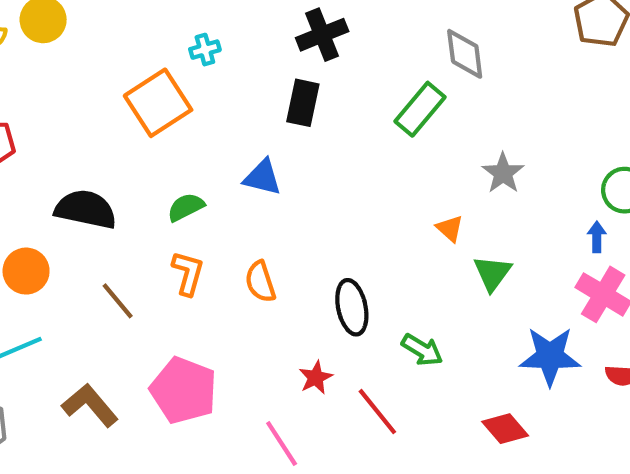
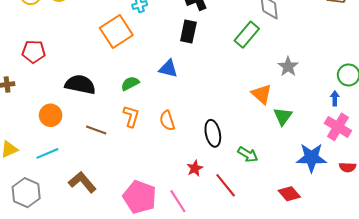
orange triangle: (450, 228) -> (262, 94), size x1.5
brown line: (118, 301) -> (96, 130), turned -30
pink pentagon: (184, 390) -> (140, 197), moved

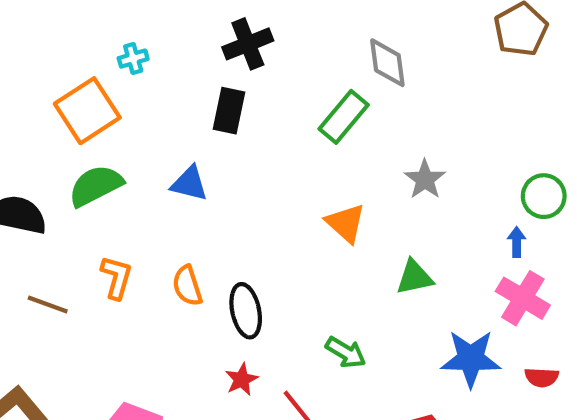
green semicircle: (130, 83) -> (96, 186), moved, size x1.5
orange triangle: (262, 94) -> (346, 223), moved
green triangle: (283, 116) -> (414, 277), turned 42
black ellipse: (213, 133) -> (246, 311), moved

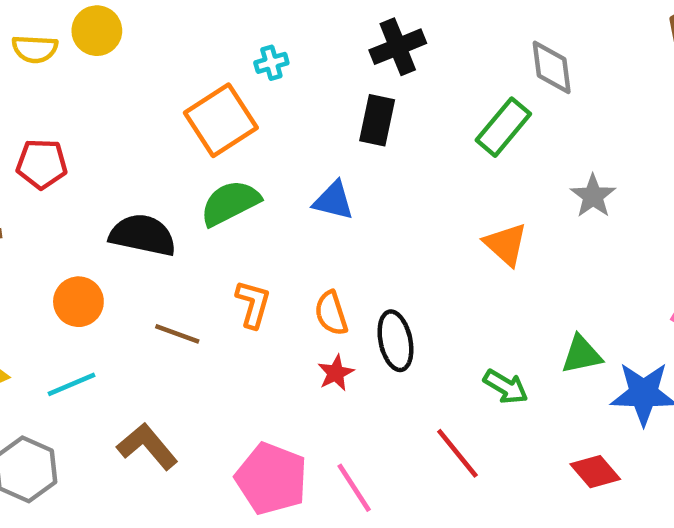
green triangle: (414, 277) -> (582, 355), moved
red star: (242, 379) -> (336, 373), moved

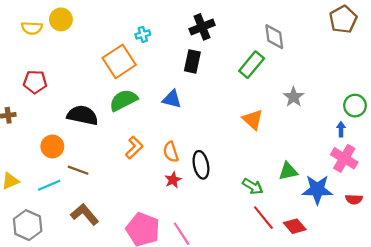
orange L-shape: (253, 304) -> (134, 148), turned 30
brown line: (177, 334) -> (78, 170), moved
red line: (457, 453) -> (263, 218), moved

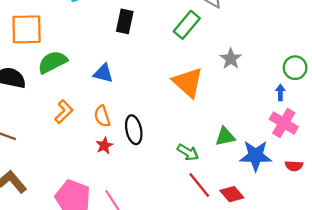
orange square: (119, 61) -> (27, 29), moved, turned 32
blue triangle: (172, 99) -> (103, 73), moved
orange triangle: (253, 120) -> (188, 82), size x1.4

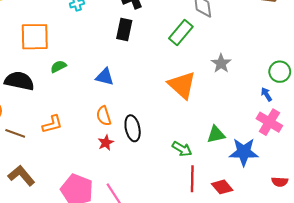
green semicircle: (52, 62) -> (58, 67), size x0.6
blue arrow: (280, 93) -> (266, 94), turned -32
orange L-shape: (64, 112) -> (52, 124), moved, turned 30
red semicircle: (294, 166) -> (280, 182), moved
red line: (199, 185) -> (192, 179), turned 40

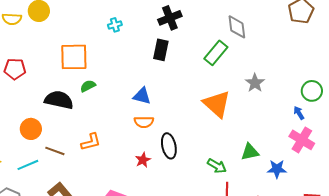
green semicircle: (58, 67) -> (88, 86), moved
orange semicircle: (104, 116) -> (144, 122), moved, turned -72
blue star: (244, 152) -> (277, 169), size x0.7

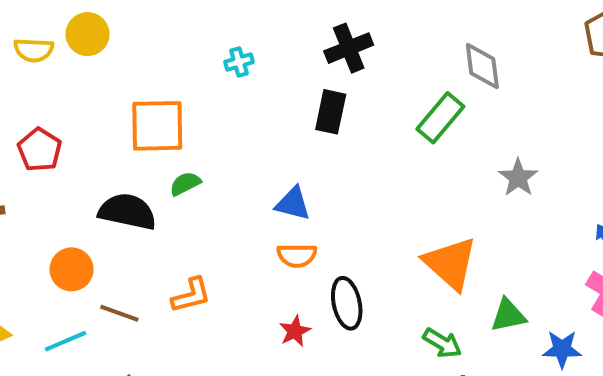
red pentagon: (15, 69) -> (40, 150), turned 30
orange triangle: (217, 104) -> (450, 263), moved

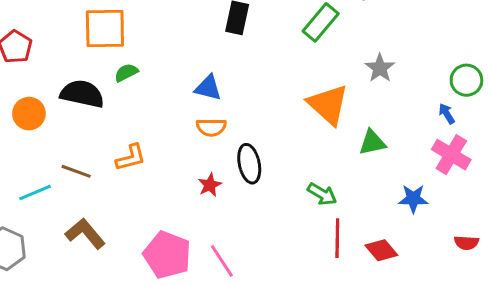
orange triangle: (450, 263) -> (328, 104), moved
orange circle: (72, 269) -> (29, 114), moved
green triangle: (508, 315) -> (372, 142), moved

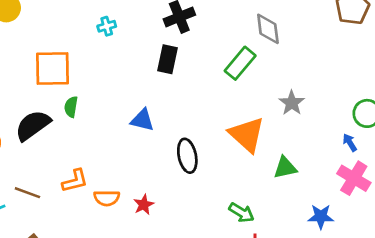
green semicircle: (126, 73) -> (71, 107), turned -54
black semicircle: (82, 94) -> (33, 125), turned -48
orange semicircle: (211, 127) -> (107, 198), moved
black ellipse: (249, 164) -> (187, 156), moved

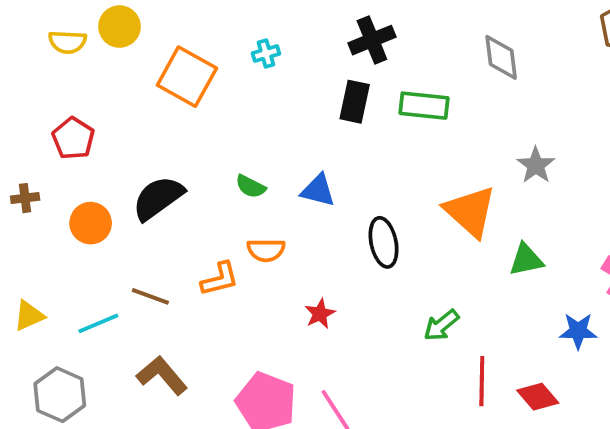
green rectangle: (240, 63) -> (424, 106), moved, turned 56
orange square: (53, 69) -> (187, 77), moved, turned 30
green semicircle: (71, 107) -> (251, 186), moved, turned -72
orange semicircle: (107, 198) -> (266, 250), moved
green arrow: (241, 213) -> (441, 325), moved, turned 110

